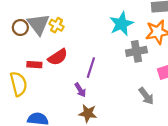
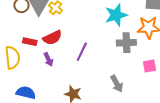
purple arrow: (80, 90) -> (48, 59), moved
gray arrow: (146, 96) -> (117, 84), moved

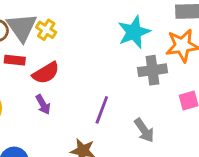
red rectangle: (30, 42) -> (15, 60), moved
purple line: (82, 52) -> (102, 110), moved

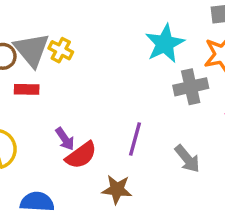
red semicircle: (46, 73) -> (81, 155), moved

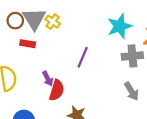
purple line: (135, 139) -> (83, 57), moved
red semicircle: (81, 155) -> (57, 90), turned -45
gray arrow: (187, 159) -> (132, 91), moved

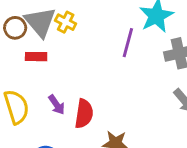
purple line: (83, 57) -> (128, 43), moved
purple arrow: (48, 79) -> (57, 105), moved

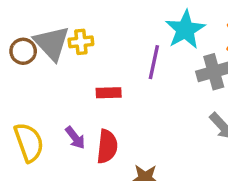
yellow cross: (66, 22) -> (81, 42), turned -30
red rectangle: (36, 57) -> (109, 93), moved

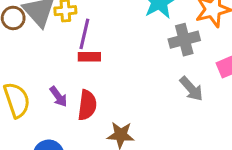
purple line: (154, 62) -> (84, 34), moved

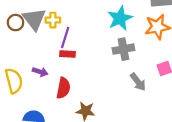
gray cross: (184, 40) -> (123, 49), moved
purple arrow: (58, 97) -> (40, 72), moved, turned -40

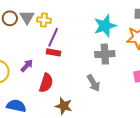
gray triangle: (34, 19) -> (27, 17), size x0.7
purple arrow: (40, 72) -> (27, 66), turned -72
gray arrow: (138, 82) -> (94, 83), moved

